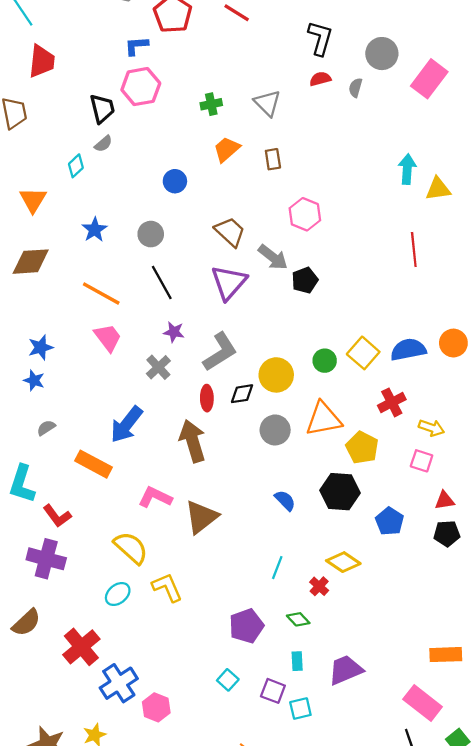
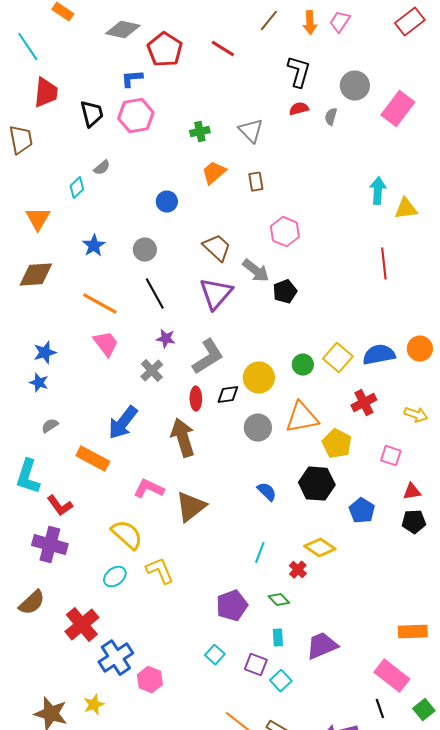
black trapezoid: (102, 109) -> (92, 114), moved
yellow arrow: (431, 428) -> (416, 415), moved
cyan square: (300, 708) -> (281, 681), turned -30

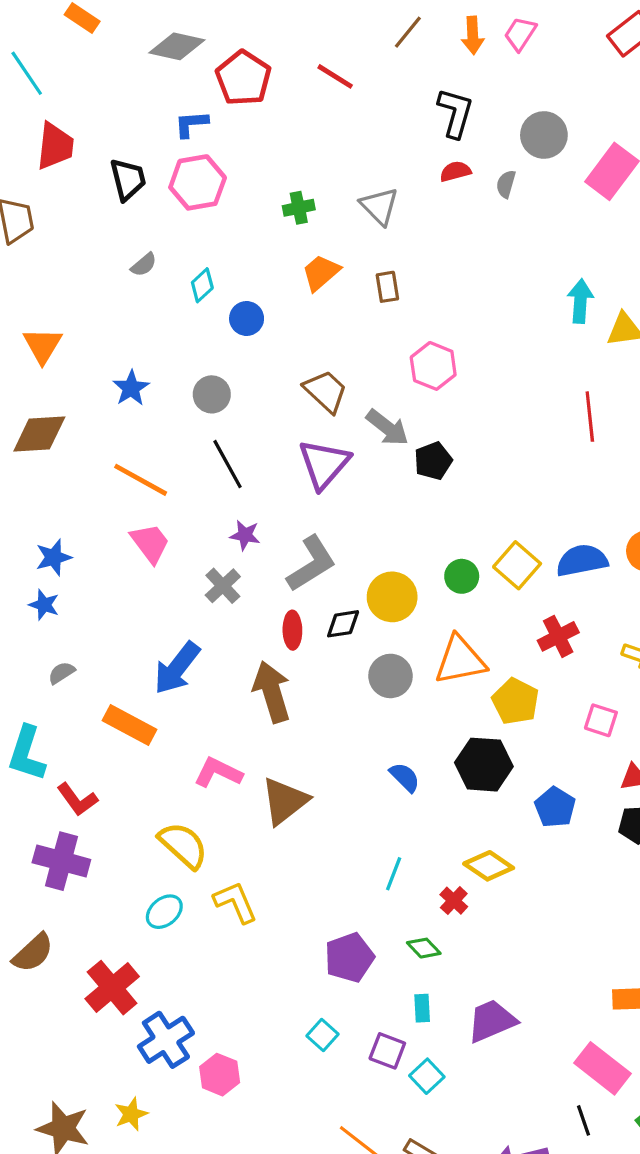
cyan diamond: (77, 188) -> (202, 285), moved

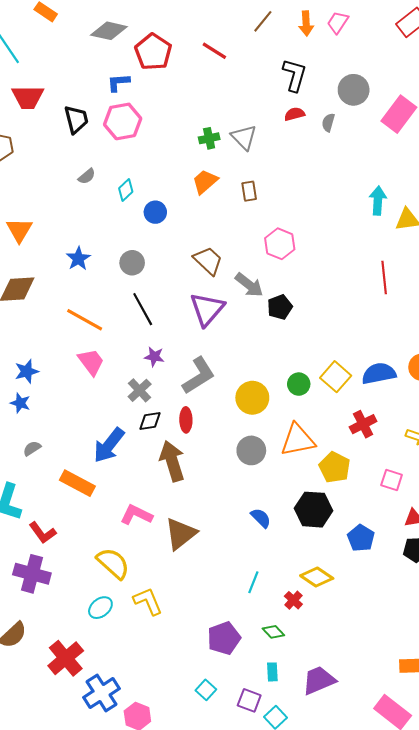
red trapezoid: (55, 146) -> (28, 97), turned 84
green cross: (299, 208) -> (209, 138), moved
black diamond: (343, 624) -> (150, 421), moved

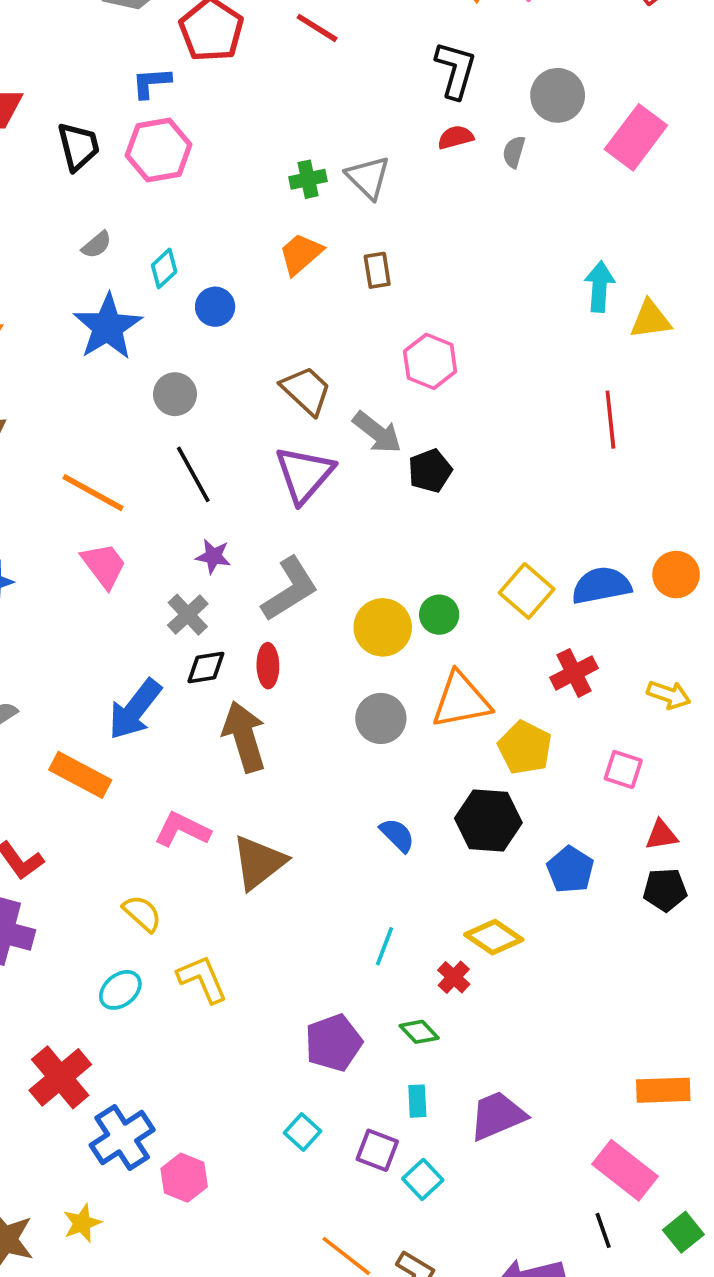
blue star: (78, 259) -> (108, 327), moved, size x1.6
green circle: (299, 384) -> (439, 615), moved
yellow semicircle: (113, 563) -> (142, 913), size x0.7

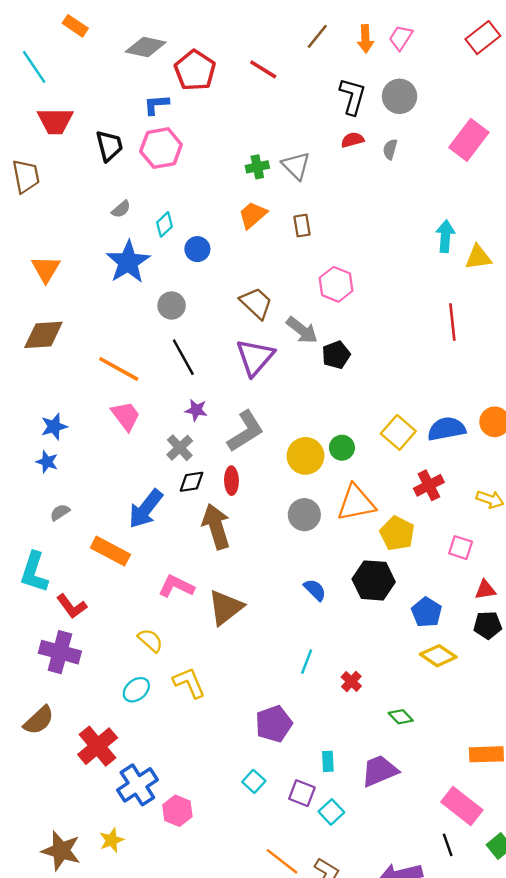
gray circle: (558, 95) -> (399, 96), moved
yellow diamond: (494, 937) -> (438, 656), moved
green diamond: (419, 1032) -> (401, 717), moved

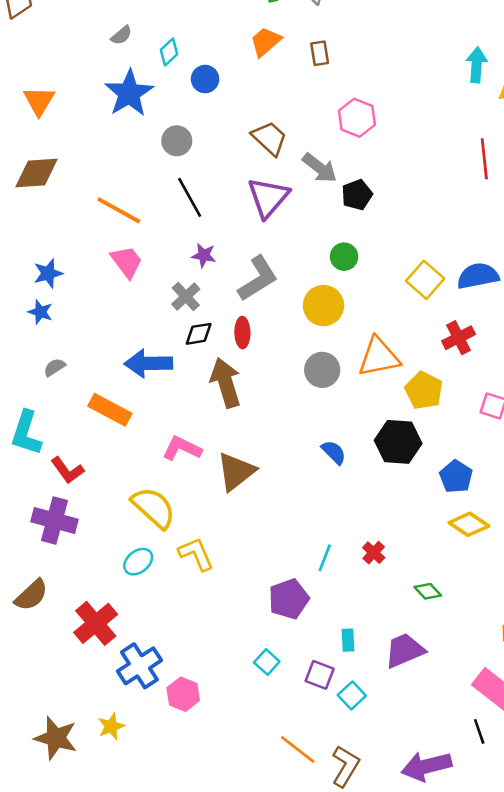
green circle: (342, 448) -> (344, 257), moved
blue arrow: (146, 509) -> (148, 363), turned 51
yellow semicircle: (150, 640) -> (154, 508), size x1.6
cyan line: (307, 662) -> (325, 558), moved

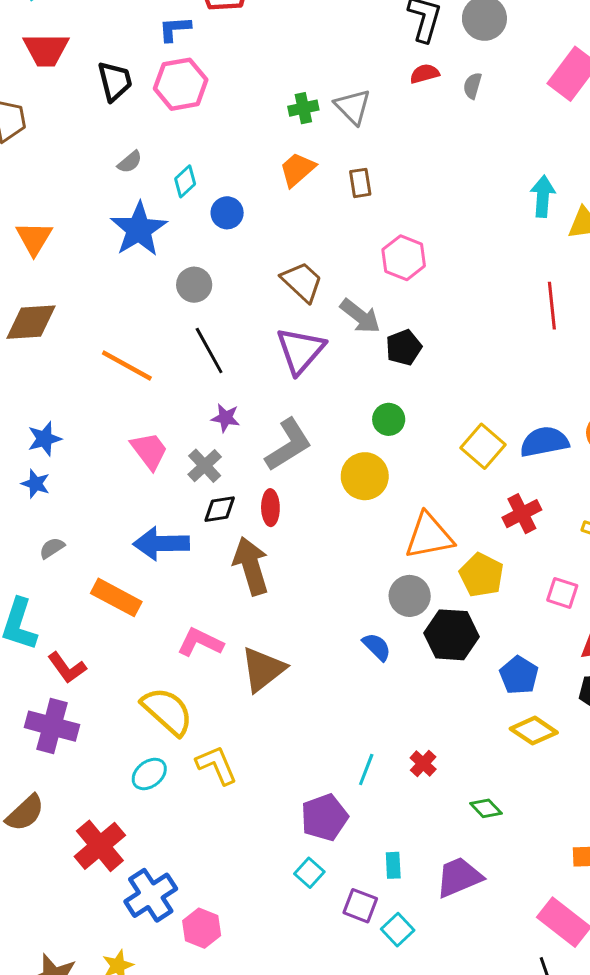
pink trapezoid: (127, 262) -> (149, 451), moved
gray circle: (322, 370) -> (410, 596), moved
cyan square: (267, 662) -> (309, 873), moved

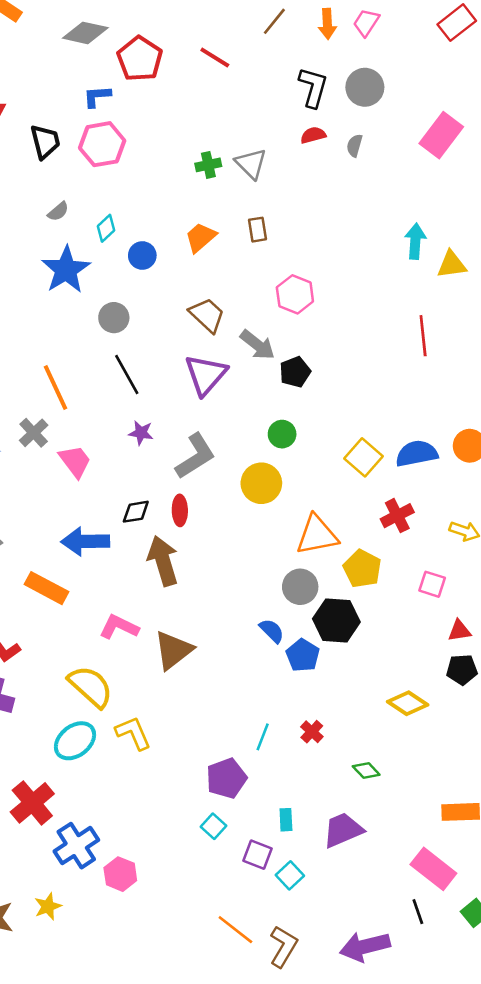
orange trapezoid: (297, 169) -> (201, 237), moved
orange line: (127, 365) -> (56, 387), turned 36
gray cross: (205, 466) -> (34, 433), moved
blue pentagon: (519, 675) -> (303, 655), moved
cyan ellipse: (149, 774) -> (75, 741), size x1.4

